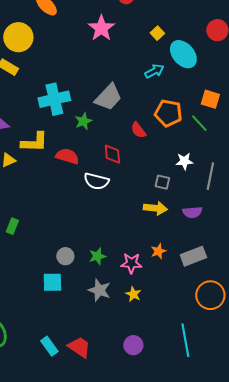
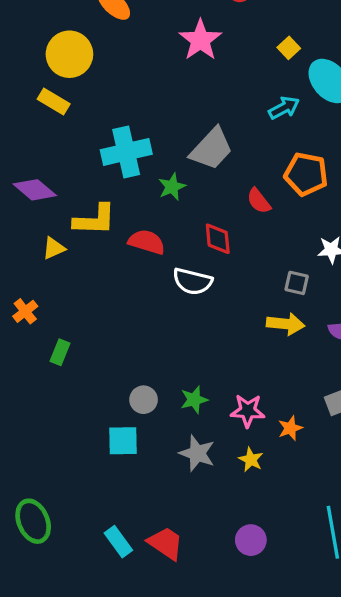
orange star: (158, 251) -> (290, 428), moved

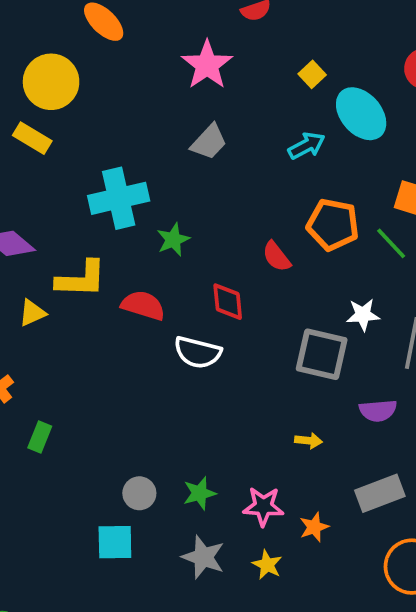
gray trapezoid: (211, 149) -> (209, 142), moved, size x0.7
gray square: (297, 283) -> (322, 354), size x1.8
yellow arrow: (286, 324) -> (308, 441), moved, size x0.6

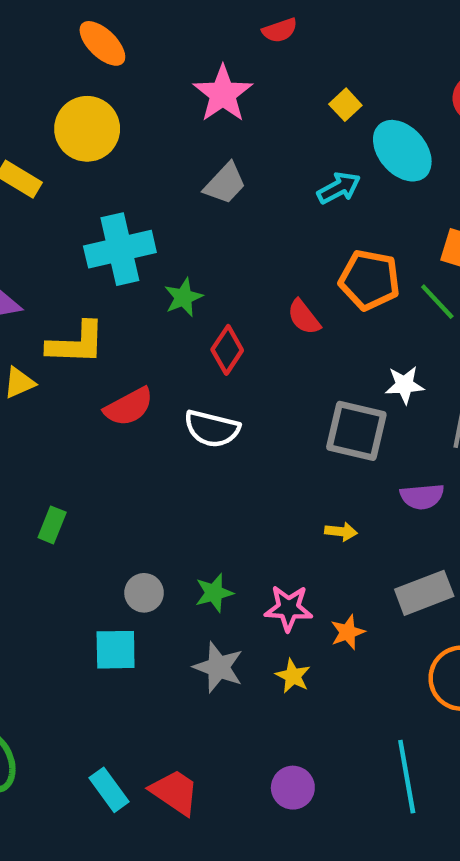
yellow circle: (51, 82) -> (87, 129), moved
red diamond: (228, 302) -> (227, 350), moved, turned 39
red semicircle: (143, 305) -> (129, 407), moved, turned 135
green rectangle: (40, 437) -> (52, 525), moved

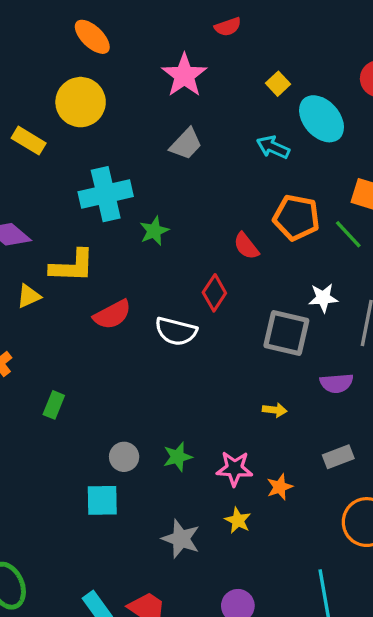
cyan arrow: (339, 188) -> (273, 147), turned -128
red diamond: (227, 350) -> (214, 293), moved
gray rectangle: (424, 593) -> (338, 457), size x0.7
gray star: (218, 667) -> (181, 539), moved

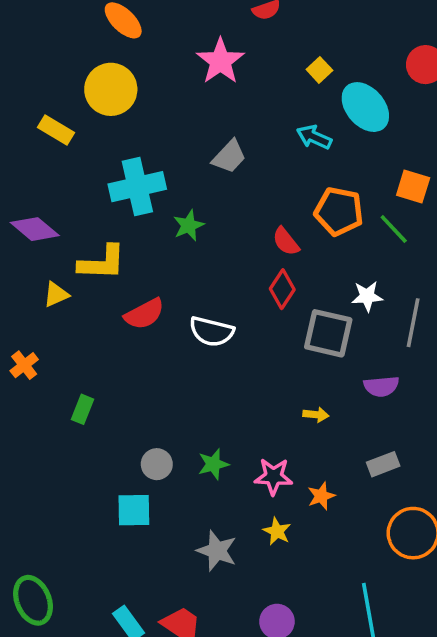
gray trapezoid: (186, 144) -> (229, 157), moved
red diamond: (214, 293) -> (282, 289), moved

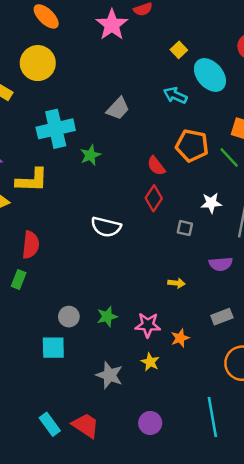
pink star: (220, 61) -> (112, 25), moved
red semicircle: (144, 314) -> (31, 245), moved, turned -56
gray square: (328, 333) -> (185, 228), size x0.5

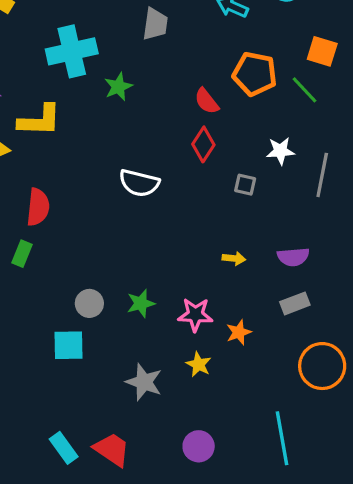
gray trapezoid: (118, 108) -> (155, 24), turned -35
purple semicircle: (221, 264) -> (293, 257), moved

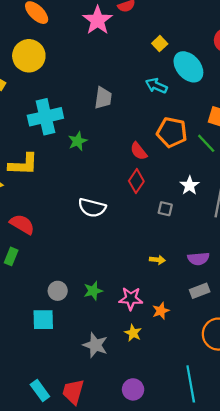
white star: (280, 151) -> (190, 185), turned -30
red semicircle: (38, 207) -> (22, 224), turned -65
red trapezoid: (112, 450) -> (73, 392), turned -108

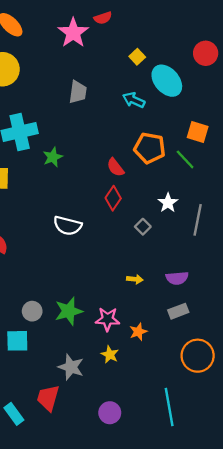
gray trapezoid: (103, 98) -> (78, 92), moved
gray square: (165, 209) -> (143, 227), turned 32
green star: (93, 291) -> (69, 311), size x1.4
red trapezoid: (73, 392) -> (48, 398), moved

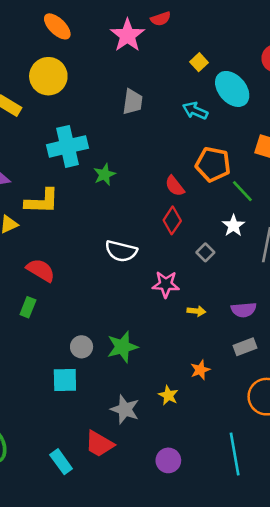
green line: (185, 159) -> (242, 191), moved
pink star: (107, 319) -> (166, 284), moved
red trapezoid: (48, 398) -> (99, 444), turned -76

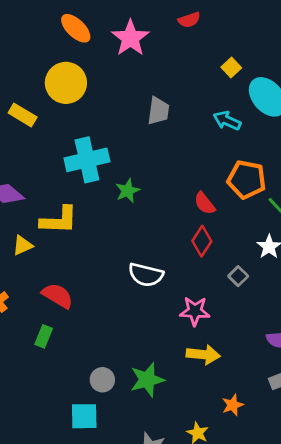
pink star: (127, 35) -> (130, 38), moved
yellow arrow: (196, 311) -> (203, 355), moved, size x1.6

